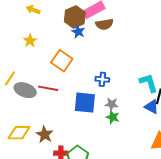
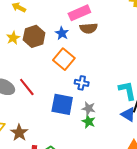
brown hexagon: (75, 17) -> (34, 36), moved
orange square: (62, 61) -> (64, 59), moved
red line: (48, 88) -> (27, 87), turned 36

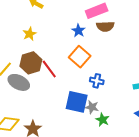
brown hexagon: (34, 36) -> (31, 63), moved
red line: (27, 87) -> (49, 69), moved
gray star: (89, 108) -> (92, 107), moved

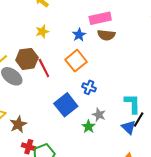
yellow star: (30, 34) -> (42, 32), moved
blue square: (77, 102) -> (66, 105), turned 30
gray star: (92, 107) -> (99, 115), moved

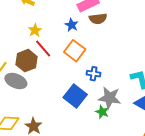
red line: (44, 68) -> (43, 48), moved
gray star: (99, 115) -> (110, 98), size x1.6

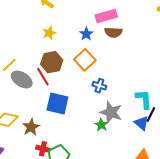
red line: (43, 48) -> (43, 77), moved
brown hexagon: (27, 61) -> (52, 62), moved
blue square: (75, 96) -> (57, 103), moved, turned -35

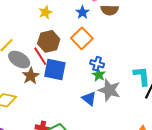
blue square: (57, 103) -> (55, 70), moved
blue triangle: (141, 123) -> (89, 99), moved
green star: (101, 125) -> (99, 75), moved
brown star: (31, 127) -> (31, 76), moved

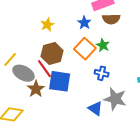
green star: (99, 75) -> (103, 45), moved

